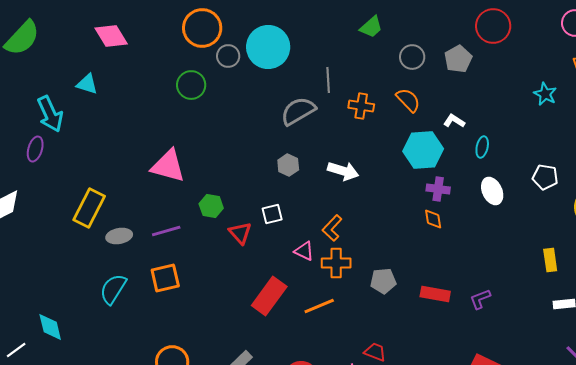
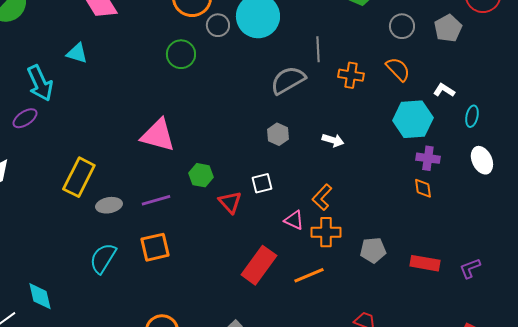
purple ellipse: (35, 149) -> (25, 118), turned 40
white arrow: (343, 171) -> (333, 140), size x0.7

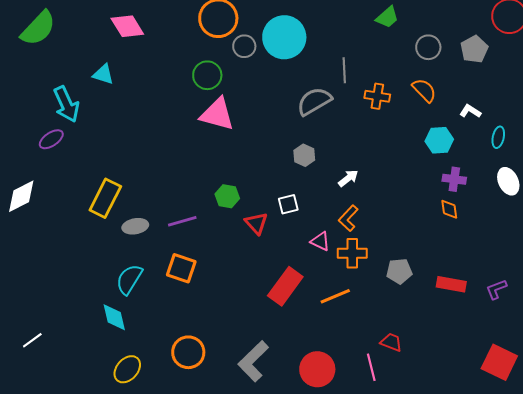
cyan hexagon: (413, 119) -> (439, 140), size x0.7
pink triangle: (158, 135) -> (217, 114), moved
white arrow: (333, 140) -> (348, 178), moved, turned -55
orange square: (155, 247) -> (181, 268), turned 32
cyan diamond: (40, 296) -> (114, 317), moved

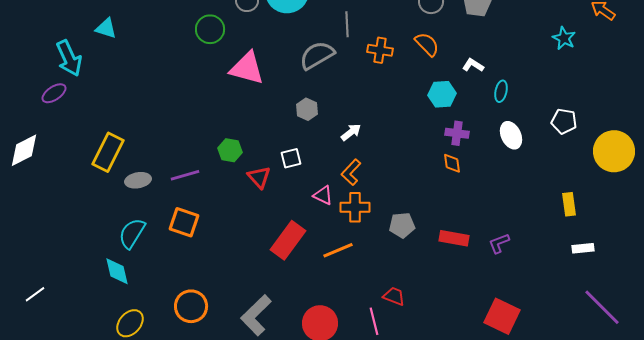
pink triangle: (217, 114) -> (247, 68), moved

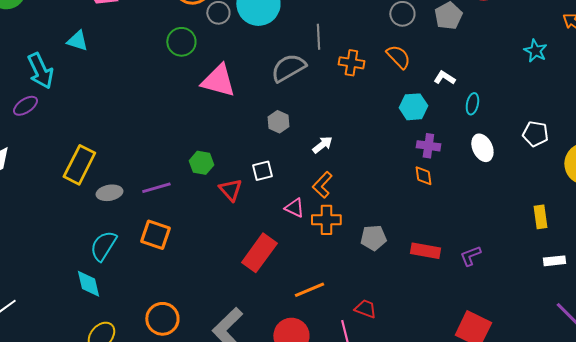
orange line: (338, 250) -> (309, 290), moved

